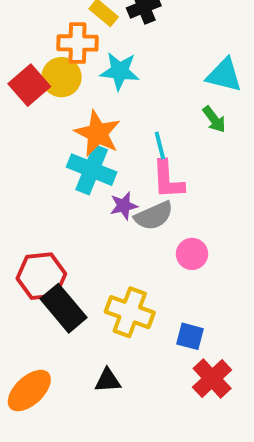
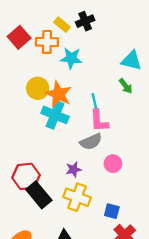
yellow circle: (61, 77) -> (38, 88), moved
red square: (29, 85) -> (19, 37), moved
purple star: (124, 206) -> (74, 169), moved

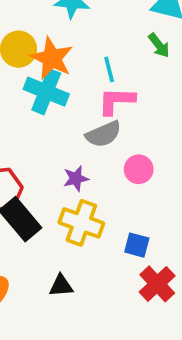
pink L-shape: (99, 121) -> (116, 101), turned 95

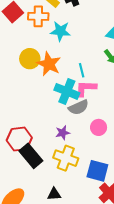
cyan cross: (46, 92) -> (67, 91), moved
blue square: (137, 245) -> (97, 171), size x1.5

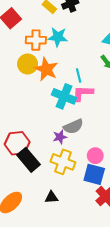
orange cross: (38, 16) -> (36, 40), moved
gray semicircle: (78, 107) -> (73, 127), moved
pink circle: (99, 127) -> (95, 156), moved

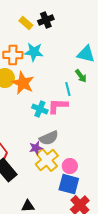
cyan line: (79, 75) -> (68, 89), moved
cyan cross: (64, 96) -> (40, 109), size x0.7
yellow cross: (63, 162) -> (47, 160), moved, turned 30

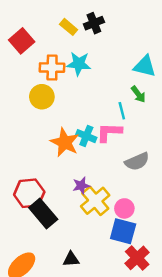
orange star: (23, 83) -> (65, 142), moved
gray semicircle: (49, 138) -> (137, 161), moved

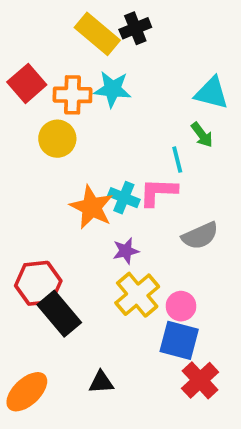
yellow rectangle: (69, 27) -> (97, 34), size x1.6
red square: (22, 41) -> (27, 83), moved
purple star: (81, 186) -> (126, 251), moved

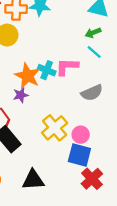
green arrow: (202, 135) -> (93, 33), turned 105
cyan line: (177, 160) -> (94, 52), moved, turned -35
purple star: (126, 251) -> (21, 95), moved
black triangle: (101, 382) -> (33, 180), size x1.5

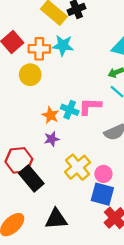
orange star: (27, 76) -> (50, 115), size x0.7
purple star: (21, 95) -> (52, 139), moved

